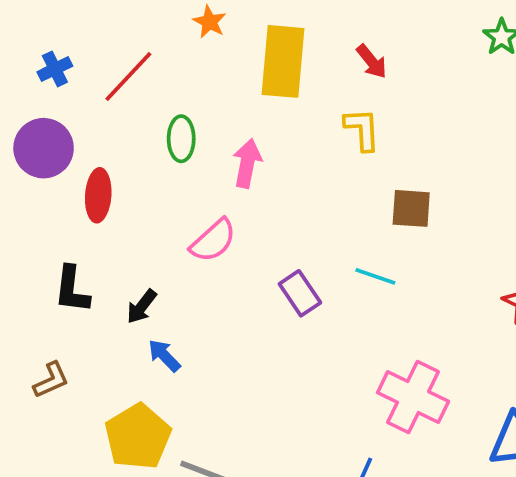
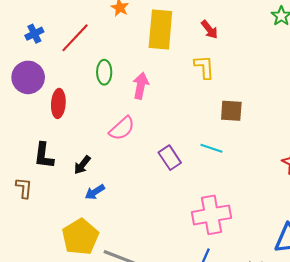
blue arrow: (164, 356) -> (95, 192), turned -78
brown L-shape: (51, 380) -> (24, 188), moved, turned -60
pink cross: (413, 397) -> (211, 215), moved, turned -36

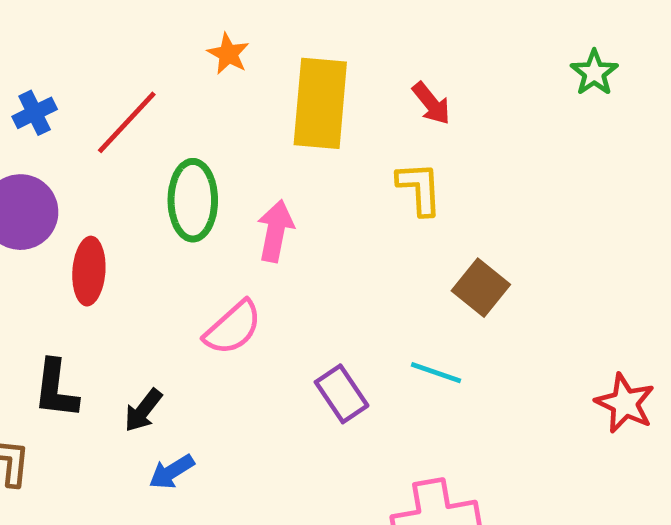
green ellipse: (104, 72) -> (193, 200), size x1.4
brown square: (231, 111) -> (481, 288), turned 35

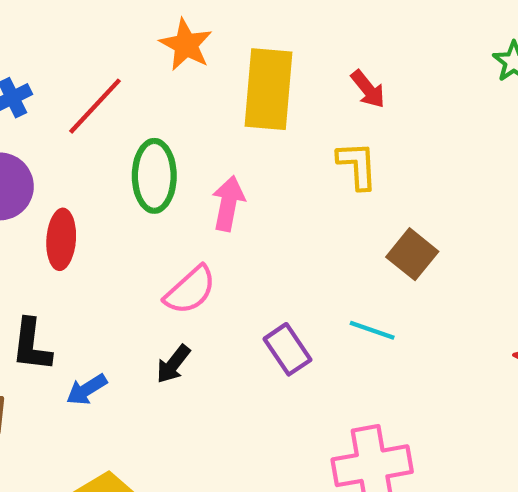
orange star: (228, 54) -> (186, 45), size x1.4
black arrow: (143, 410) -> (173, 364), moved
blue arrow: (172, 472) -> (87, 390), moved

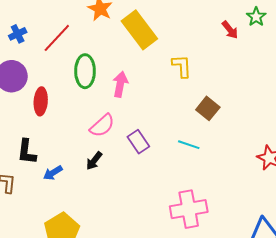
yellow rectangle: (268, 89) -> (139, 30), turned -42
red arrow: (368, 89) -> (230, 30), moved
purple rectangle: (288, 349) -> (138, 142), moved

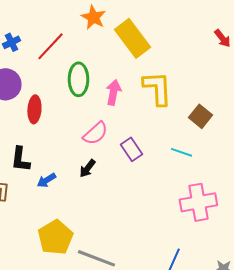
yellow L-shape: (182, 66) -> (157, 88), moved, size x1.5
pink cross: (189, 209) -> (198, 202), moved

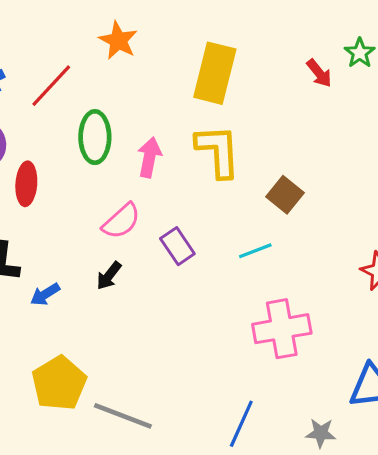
yellow rectangle: (132, 38) -> (215, 73), moved, turned 51
cyan line: (181, 152) -> (255, 251), turned -40

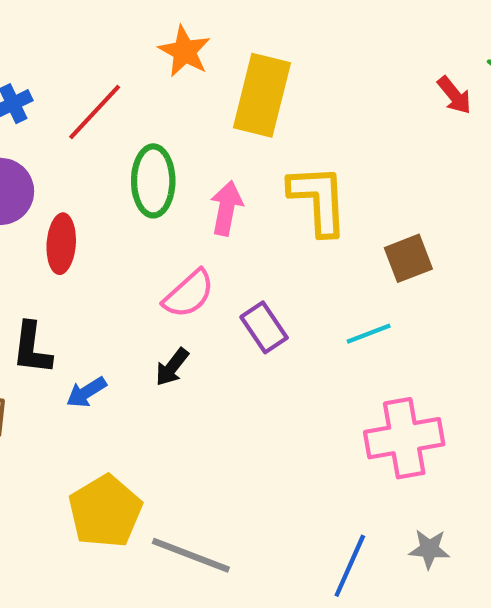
yellow rectangle: (215, 73) -> (262, 95), moved
brown square: (285, 195) -> (408, 258), turned 30
gray star: (321, 433) -> (429, 549), moved

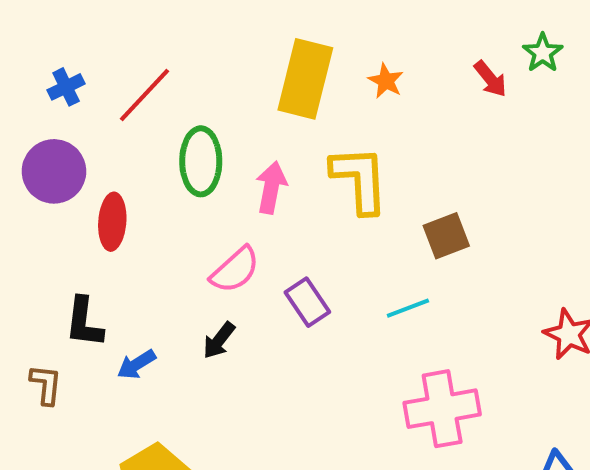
orange star: (185, 51) -> (386, 81), moved, size x0.7

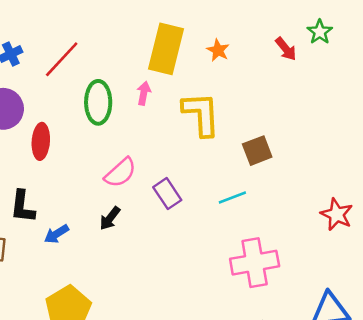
pink arrow: (271, 187) -> (144, 93), moved, size x0.7

